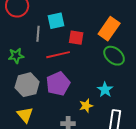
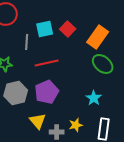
red square: (76, 38) -> (68, 29), moved, turned 35
yellow star: (86, 106) -> (76, 125), moved
yellow triangle: (25, 115) -> (38, 121), moved

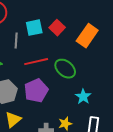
green ellipse: (103, 64) -> (65, 69), moved
yellow triangle: (38, 121) -> (13, 120), moved, turned 30

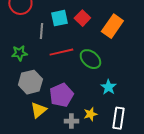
purple pentagon: (36, 91) -> (61, 95), moved

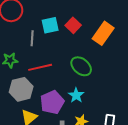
red line: (61, 52) -> (40, 67), moved
cyan star: (108, 87) -> (76, 95), moved

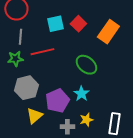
gray line: (32, 38) -> (20, 37), moved
red line: (40, 67) -> (42, 52), moved

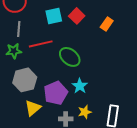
orange rectangle: (108, 32) -> (107, 24), size x0.6
green ellipse: (86, 65) -> (70, 57), moved

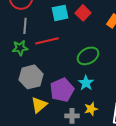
green ellipse: (70, 57) -> (88, 56), moved, turned -70

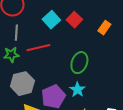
cyan square: (60, 13) -> (51, 20), turned -30
green ellipse: (88, 56) -> (79, 63), turned -40

